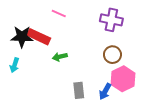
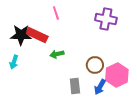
pink line: (59, 14) -> (56, 13), turned 48
brown circle: (112, 55) -> (95, 65), moved

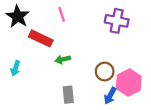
black star: (21, 35) -> (18, 16), moved, turned 30
gray rectangle: (75, 86) -> (68, 95), moved

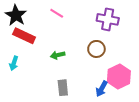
pink line: (62, 14) -> (57, 13), turned -40
red rectangle: (41, 38) -> (24, 36), moved
brown circle: (105, 72) -> (96, 49), moved

